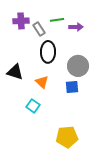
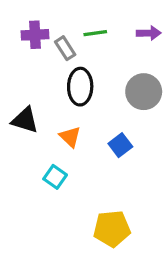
purple arrow: (76, 27) -> (149, 33), moved
gray circle: (78, 66) -> (144, 92), moved
blue square: (72, 87) -> (120, 145), turned -32

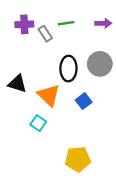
black ellipse: (80, 87) -> (68, 69), moved
orange triangle: (70, 137) -> (49, 95), size x1.5

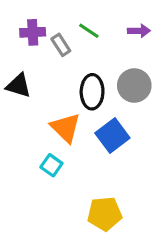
green line: (66, 23) -> (89, 31), turned 42
black triangle: (17, 84) -> (19, 86), moved
blue square: (84, 101) -> (112, 136), size x1.5

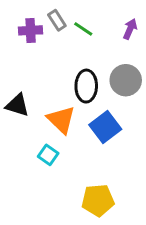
purple arrow: (139, 31) -> (130, 29), turned -66
gray rectangle: (61, 45) -> (57, 20), moved
black triangle: (19, 86) -> (17, 105), moved

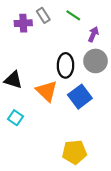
green line: (83, 29) -> (73, 15), moved
purple arrow: (130, 29) -> (93, 34), moved
cyan square: (48, 155) -> (15, 118), moved

